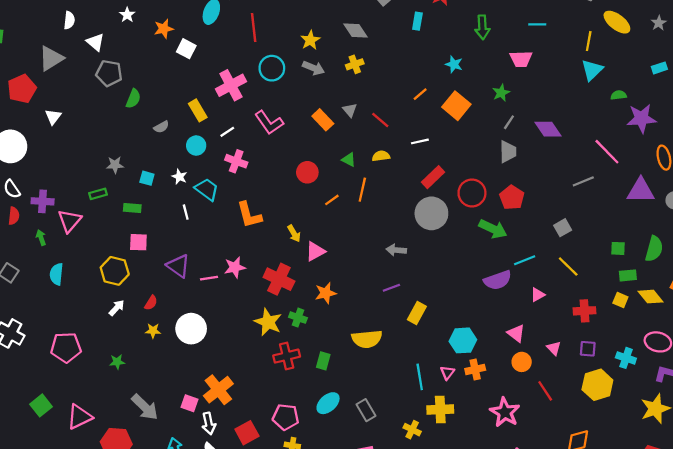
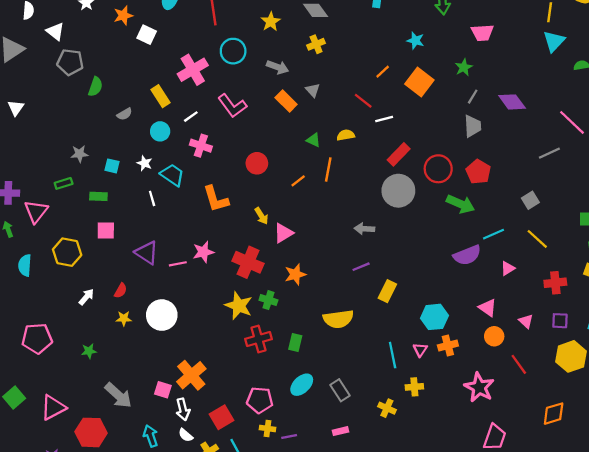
gray arrow: (313, 68) -> (278, 67), moved
red line: (380, 120) -> (363, 101), moved
red circle: (307, 172) -> (257, 163), moved
yellow hexagon: (115, 271) -> (67, 252), moved
yellow cross: (440, 410) -> (414, 387), size x0.7

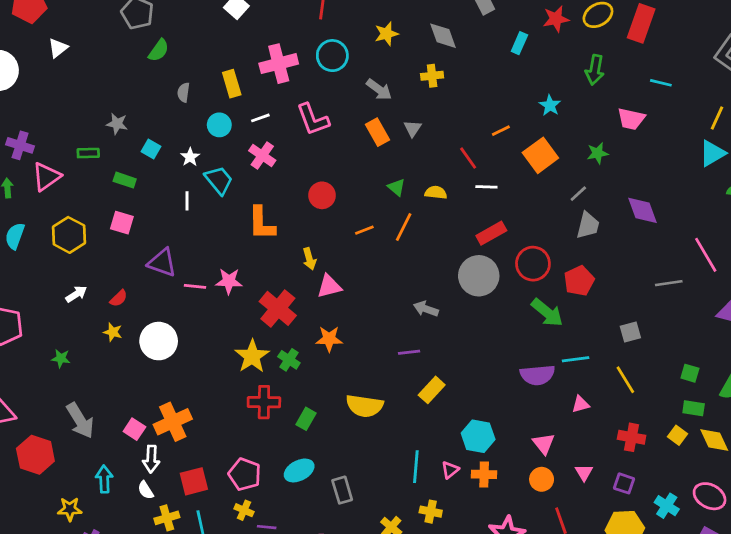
gray line: (473, 97) -> (578, 194), moved
gray semicircle: (125, 114) -> (183, 92), turned 112
purple triangle: (147, 253) -> (162, 263), turned -30

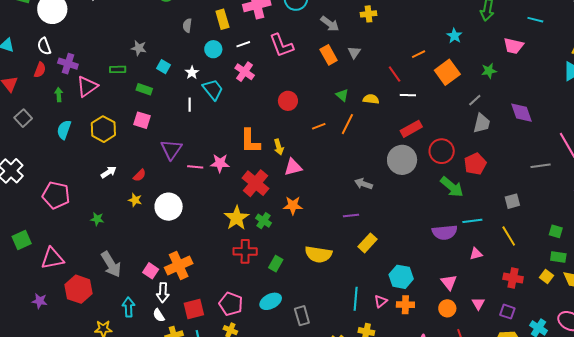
orange L-shape: (262, 223) -> (250, 141), moved
purple triangle: (162, 263) -> (171, 149), turned 45

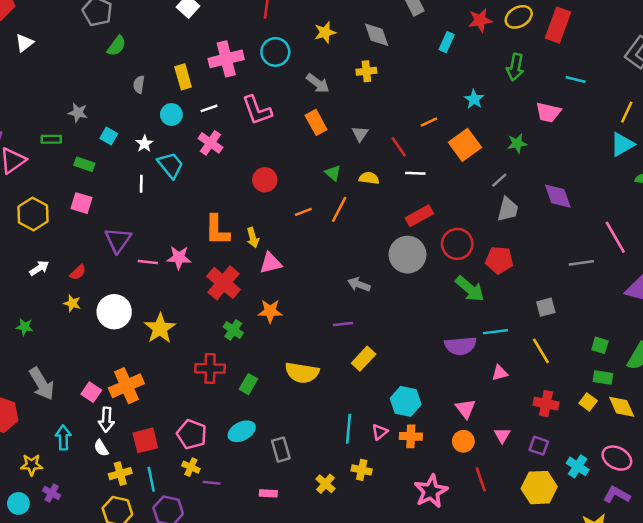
gray triangle: (354, 52) -> (360, 134), moved
red pentagon: (475, 164) -> (499, 260), turned 30
yellow star: (237, 218) -> (160, 328), moved

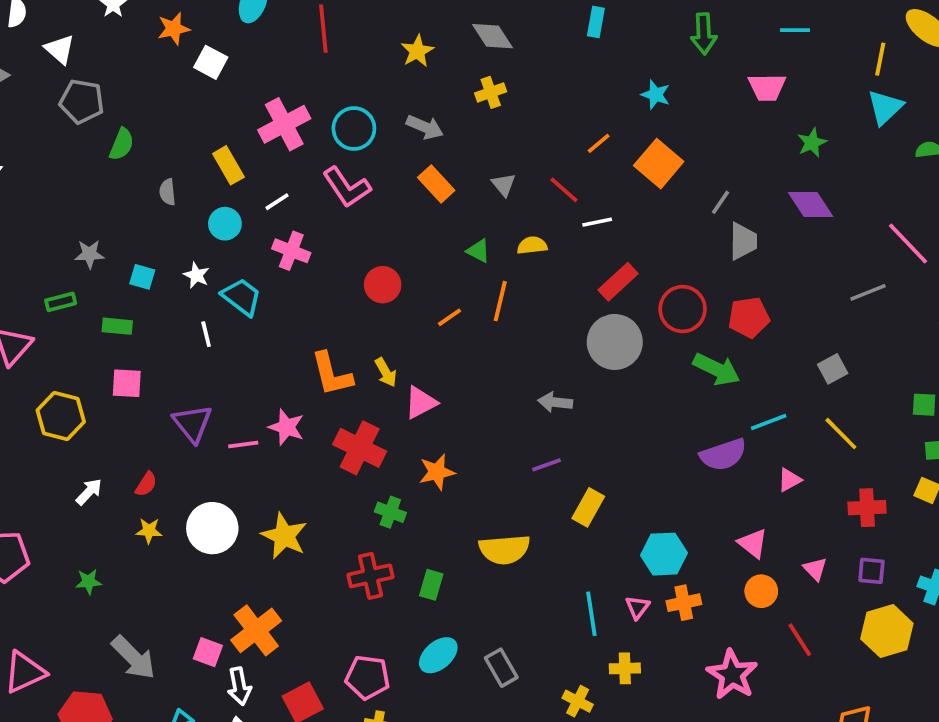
cyan circle: (275, 52) -> (354, 129), moved
green star: (517, 143) -> (812, 143), moved
pink star: (179, 258) -> (286, 427), turned 30

